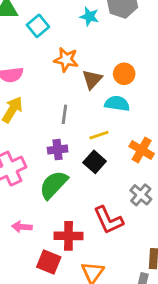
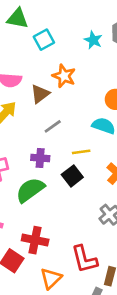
brown triangle: (92, 79) -> (40, 94), moved
gray line: (64, 114) -> (53, 126), turned 36
red L-shape: (108, 220) -> (84, 259), moved

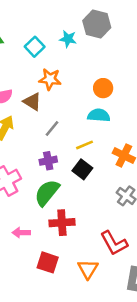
cyan square: (44, 40) -> (35, 47), moved
brown triangle: (40, 94) -> (32, 102), turned -36
red cross: (35, 240) -> (62, 223), moved

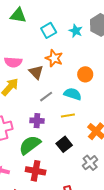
orange circle: (103, 88) -> (85, 74), moved
cyan semicircle: (99, 115) -> (73, 94), moved
black square: (82, 169) -> (64, 144), moved

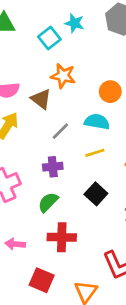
cyan star: (76, 31) -> (74, 23), moved
green semicircle: (30, 145) -> (48, 202), size x0.7

